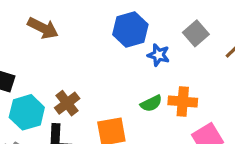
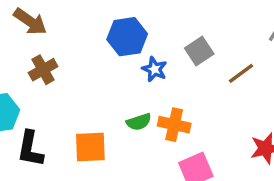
brown cross: (67, 103) -> (43, 70), moved

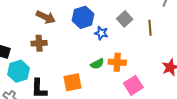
brown arrow: (30, 22) -> (46, 17), moved
brown cross: (43, 70) -> (39, 43), turned 35
brown line: (241, 73) -> (150, 28), turned -49

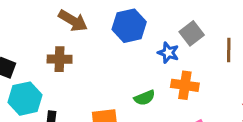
blue star: (101, 33) -> (168, 53), moved
orange cross: (117, 62) -> (185, 85), moved

